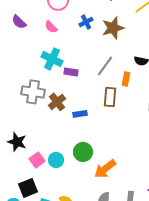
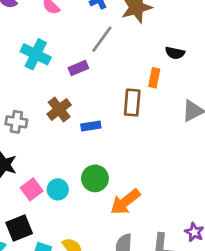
cyan cross: (52, 59) -> (36, 54), moved
gray line: (105, 66) -> (102, 39), moved
purple rectangle: (71, 72) -> (78, 68), turned -32
gray cross: (33, 92) -> (16, 122), moved, size x0.7

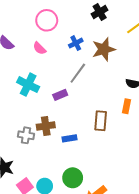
orange rectangle: (154, 78) -> (127, 106), moved
brown cross: (59, 109) -> (46, 126), turned 30
gray cross: (16, 122) -> (26, 135), moved

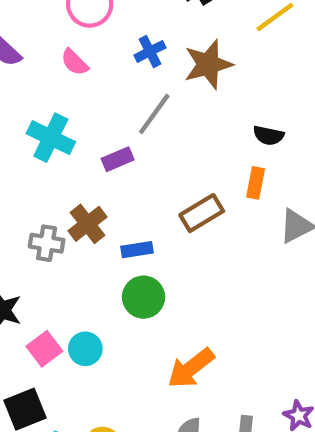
brown rectangle: (101, 121) -> (202, 213), turned 54
brown cross: (46, 126) -> (87, 224), turned -30
green circle: (73, 178) -> (143, 297), moved

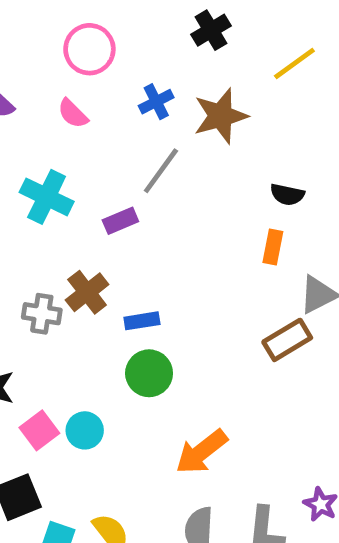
brown rectangle: (202, 213) -> (287, 340), moved

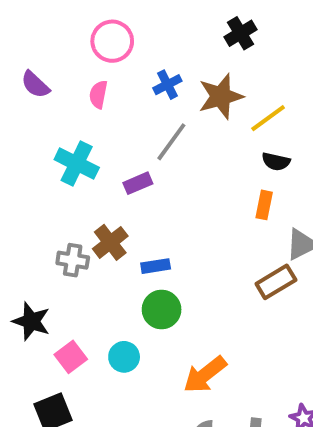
black cross: (211, 30) -> (240, 33), moved
yellow line: (294, 64) -> (268, 118), moved
pink semicircle: (73, 114) -> (98, 94), turned 56
cyan circle: (85, 430) -> (124, 357), moved

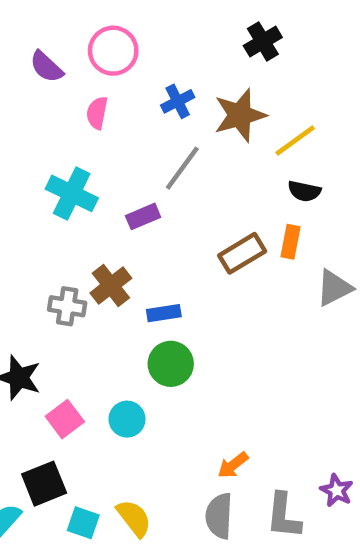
purple semicircle: (35, 85) -> (46, 67), moved
brown rectangle: (276, 282) -> (242, 253), moved
orange arrow: (205, 375) -> (233, 465), moved, size x0.6

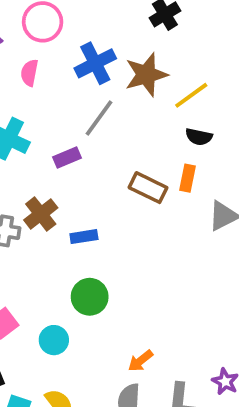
blue cross: (178, 101) -> (95, 63), size x1.5
brown rectangle: (242, 253) -> (148, 188), turned 57
green circle: (171, 364) -> (90, 297), moved
cyan circle: (127, 419) -> (54, 340), moved

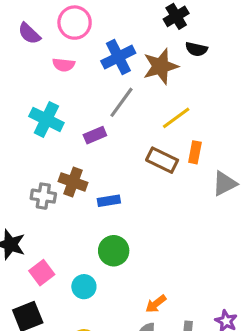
pink semicircle: (29, 73) -> (64, 65), turned -95
yellow line: (191, 95) -> (176, 118), moved
black semicircle: (199, 137) -> (196, 49), moved
brown cross: (41, 214) -> (73, 182), turned -32

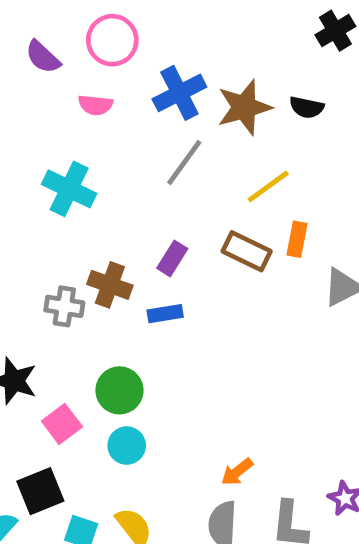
black cross: (176, 16) -> (335, 31), moved
black semicircle: (196, 49) -> (307, 107), moved
purple rectangle: (95, 135) -> (172, 258), moved, turned -35
green circle: (114, 251) -> (119, 390), moved

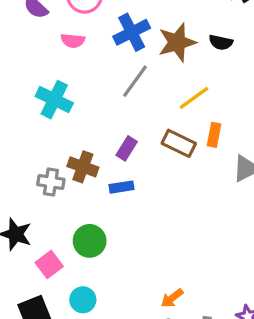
cyan circle: (127, 446) -> (83, 300), moved

